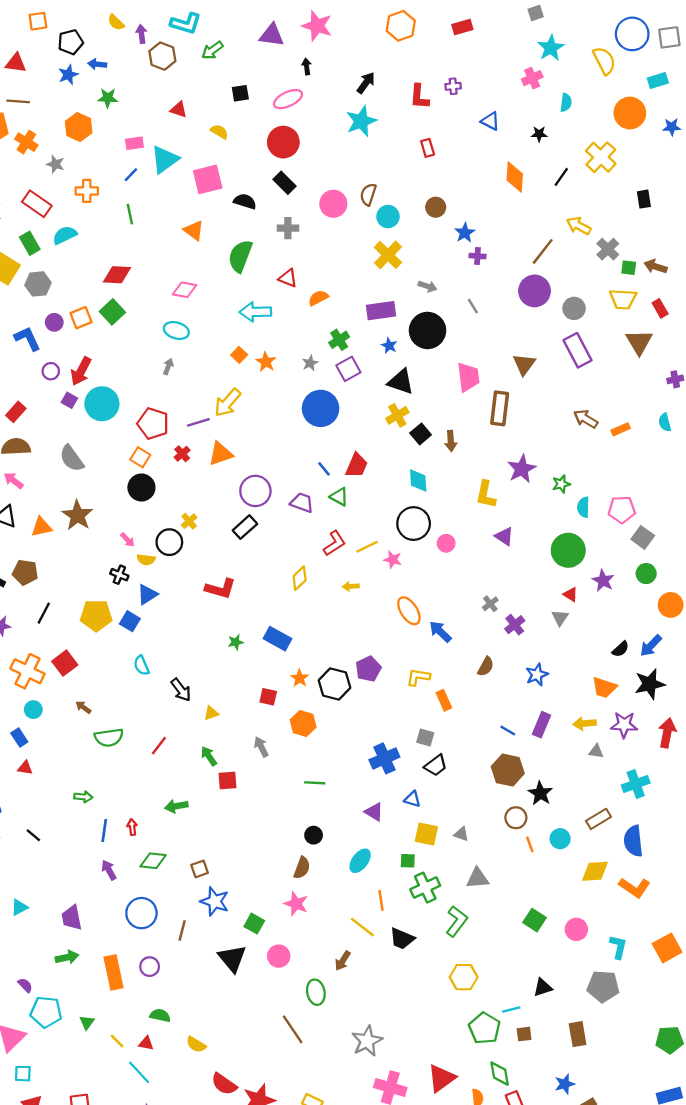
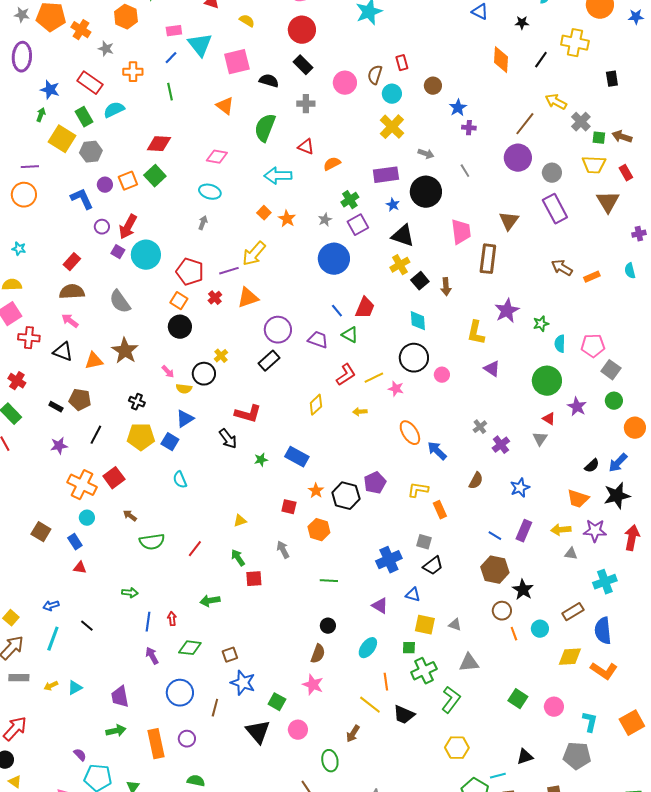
red rectangle: (428, 148) -> (402, 63), moved
yellow cross: (601, 157) -> (575, 43), turned -32
cyan triangle: (165, 160) -> (200, 45), turned -32
black cross: (119, 575) -> (137, 402), moved
black arrow: (181, 690) -> (228, 439), moved

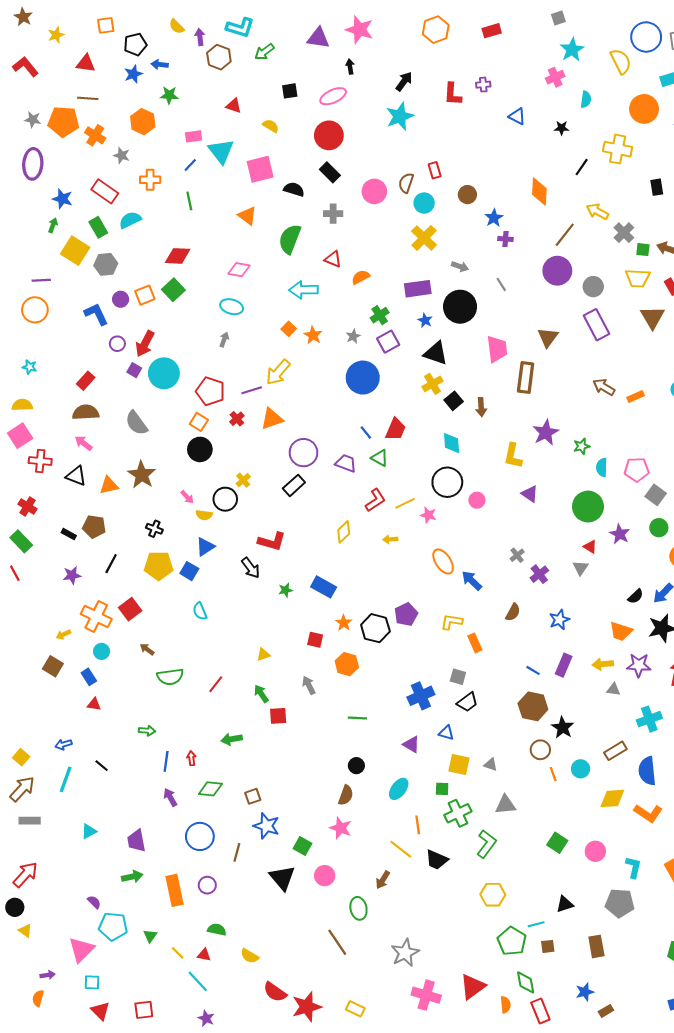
orange diamond: (501, 60) -> (539, 191), moved
yellow arrow: (51, 686) -> (63, 634), moved

